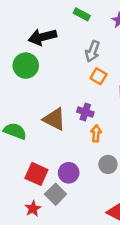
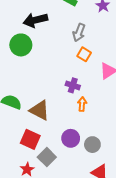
brown triangle: (54, 119) -> (40, 110), moved
gray circle: (108, 164) -> (92, 145), moved
purple circle: (69, 173) -> (71, 138), moved

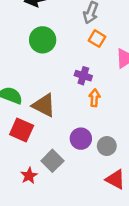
green circle: (21, 45) -> (43, 40), moved
red square: (30, 139) -> (22, 130), moved

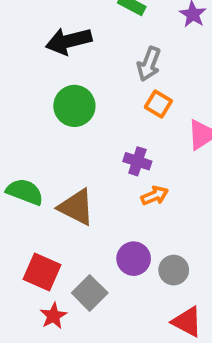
orange arrow: (94, 98) -> (155, 196), turned 63
red square: (22, 130) -> (42, 272), moved

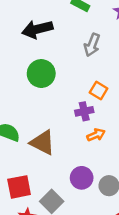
orange square: (158, 104) -> (99, 90), moved
purple cross: (137, 161) -> (84, 111), turned -30
red square: (42, 272) -> (19, 187), turned -35

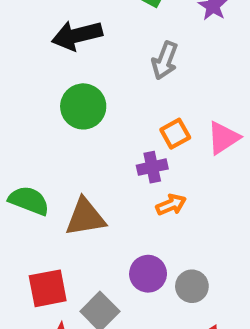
orange square: (99, 90) -> (175, 134), turned 30
brown triangle: (43, 143) -> (85, 217), turned -36

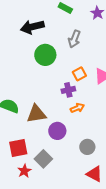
green circle: (83, 106) -> (45, 55), moved
purple circle: (148, 274) -> (57, 131), moved

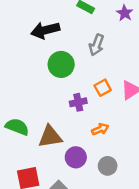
purple cross: (68, 90) -> (78, 102), moved
gray circle: (87, 147) -> (108, 166), moved

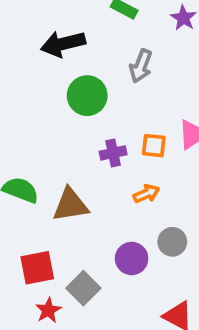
orange square: (103, 88) -> (154, 146), moved, turned 35
purple circle: (76, 157) -> (132, 258), moved
gray circle: (108, 166) -> (172, 242), moved

